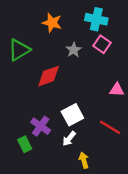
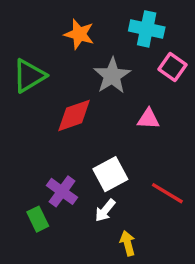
pink square: (102, 44) -> (173, 67), moved
gray star: (74, 50) -> (112, 76), size x1.5
pink triangle: (117, 90) -> (148, 119), moved

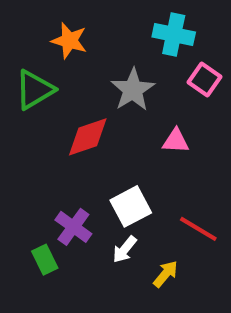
orange star: (79, 34) -> (69, 41), moved
yellow arrow: (128, 243) -> (166, 274), moved, turned 55

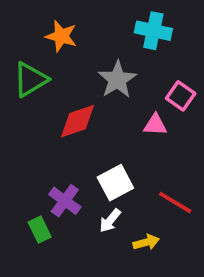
pink square: (204, 80) -> (181, 96), moved
yellow arrow: (166, 274) -> (146, 242), turned 35

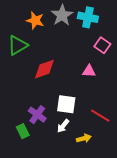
gray star: (117, 80) -> (62, 15), moved
pink square: (181, 96) -> (102, 45), moved
white square: (115, 183) -> (66, 104), turned 36

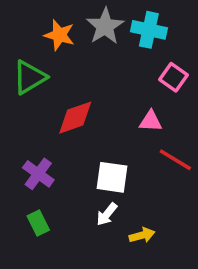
purple cross: (37, 115) -> (38, 174), moved
red line: (100, 116) -> (175, 160), moved

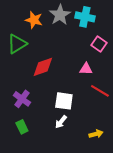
yellow arrow: (142, 235) -> (96, 134), moved

